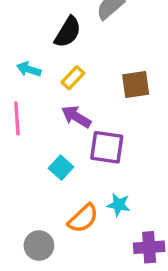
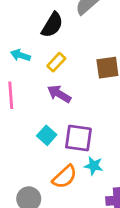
purple square: (107, 147) -> (78, 138), moved

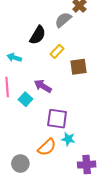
yellow rectangle: (56, 62) -> (57, 51), moved
cyan square: (47, 135) -> (25, 99), moved

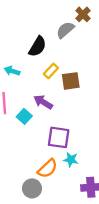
yellow rectangle: (57, 51) -> (51, 71), moved
brown square: (78, 67) -> (71, 81), moved
gray circle: (20, 164) -> (32, 188), moved

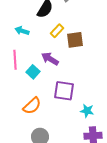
cyan star: (71, 160) -> (87, 111), moved
orange semicircle: (48, 168) -> (32, 106), moved

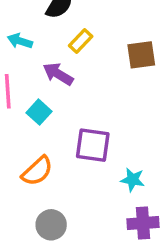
brown square: (75, 40) -> (141, 55), moved
purple arrow: (50, 59) -> (58, 74), moved

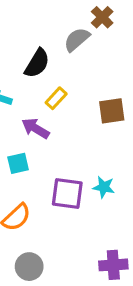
cyan square: (39, 112) -> (18, 163), turned 35
cyan star: (133, 180) -> (104, 187), moved

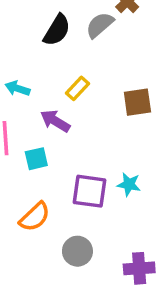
black semicircle: (37, 63) -> (57, 30), moved
gray circle: (29, 267) -> (77, 251), moved

